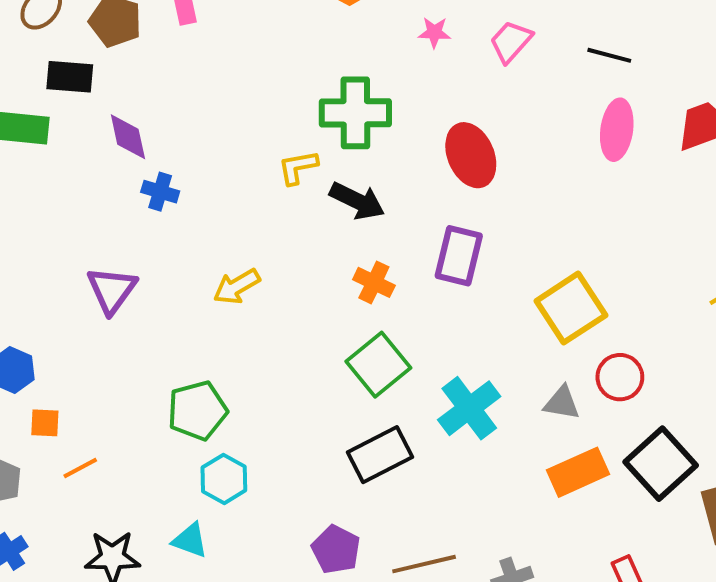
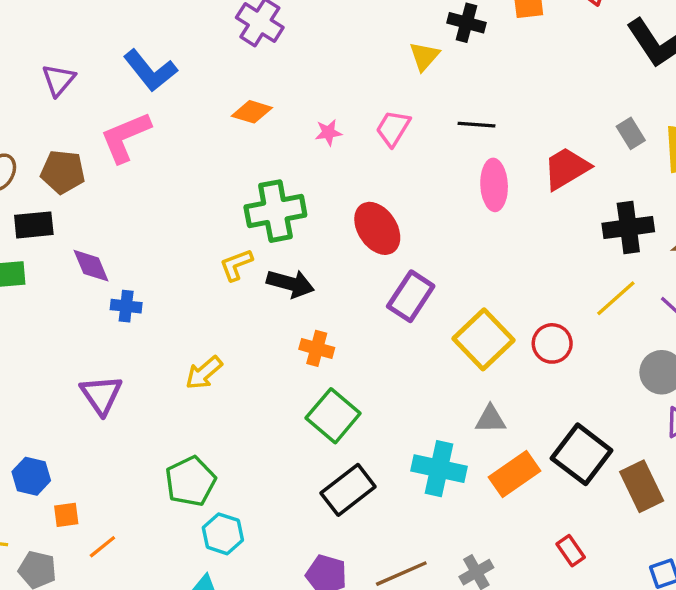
purple rectangle: (459, 256) -> (411, 296), moved, turned 30
red circle: (620, 377) -> (552, 343), moved
cyan cross: (469, 408) -> (439, 469), moved, turned -30

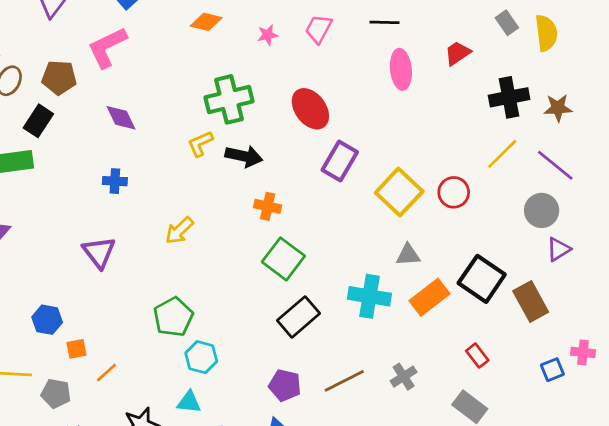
red trapezoid: (566, 168) -> (457, 53), size x0.7
black rectangle: (34, 225) -> (38, 121), turned -48
purple diamond: (91, 266) -> (121, 118), moved

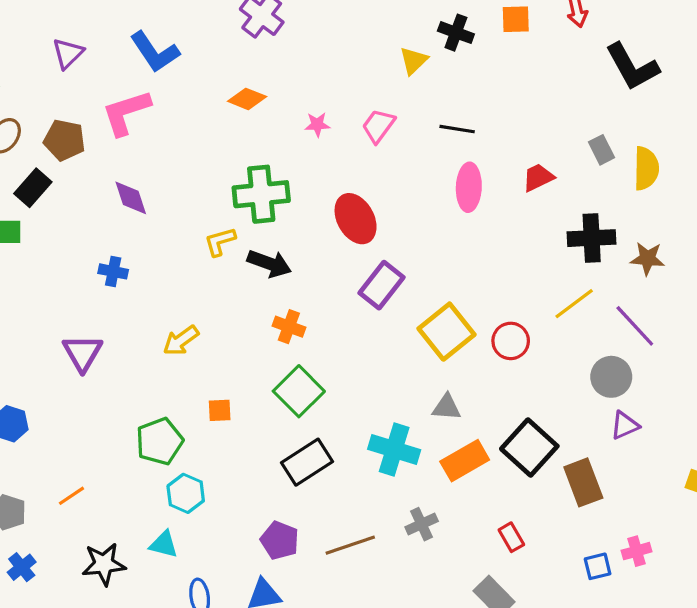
orange square: (76, 349) -> (220, 410), moved
pink cross: (583, 352) -> (637, 551), turned -30
gray cross: (404, 377) -> (422, 524), moved

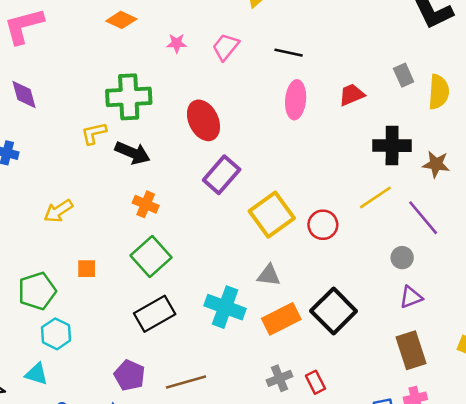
gray circle: (611, 377) -> (402, 258), size x0.7
brown rectangle: (583, 482) -> (411, 350), moved
gray cross: (422, 524) -> (280, 378), moved

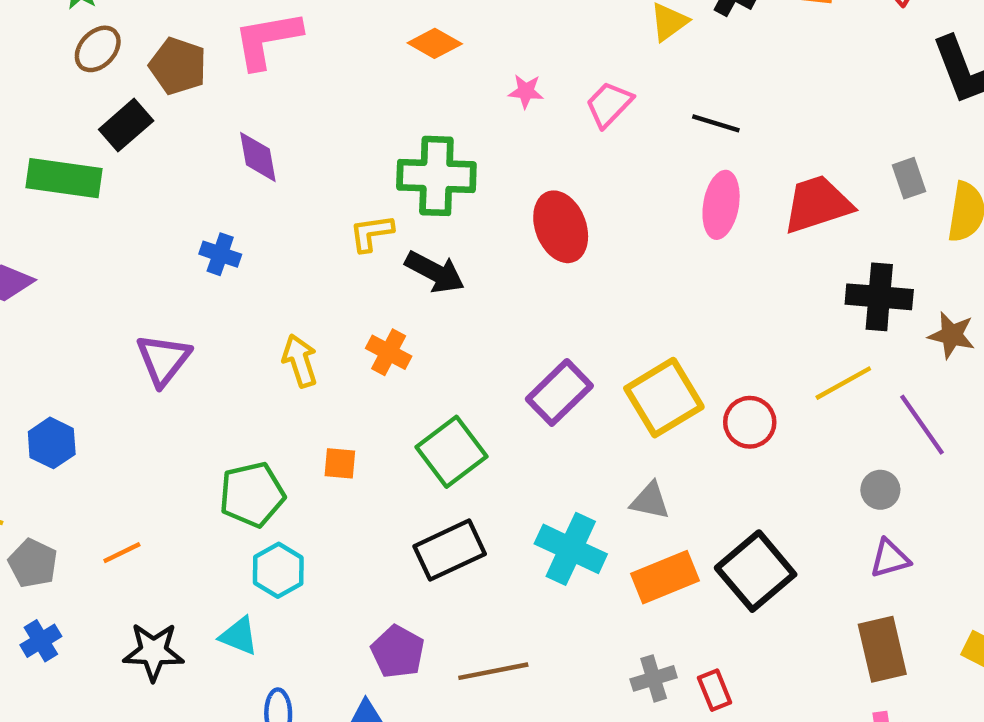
red trapezoid: (352, 95) -> (817, 204), size x1.6
purple rectangle: (222, 175) -> (559, 392), moved
orange cross: (146, 204) -> (389, 352), moved
yellow arrow: (58, 211) -> (300, 361), turned 100

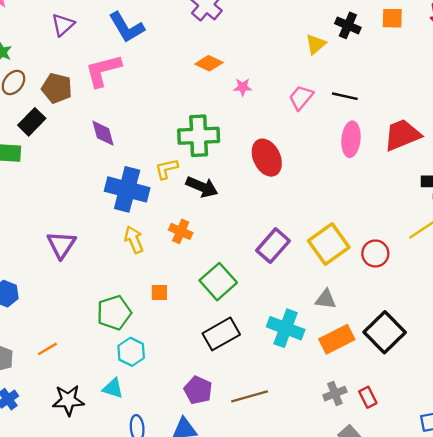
orange diamond: (435, 43) -> (209, 63), moved
pink trapezoid: (609, 104) -> (301, 98), moved
blue cross: (220, 254) -> (127, 189), moved, size x2.0

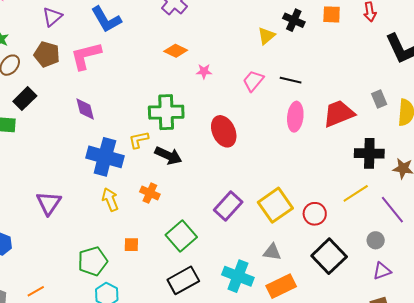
brown pentagon: (57, 88) -> (47, 54), moved
black square: (385, 332) -> (329, 256), moved

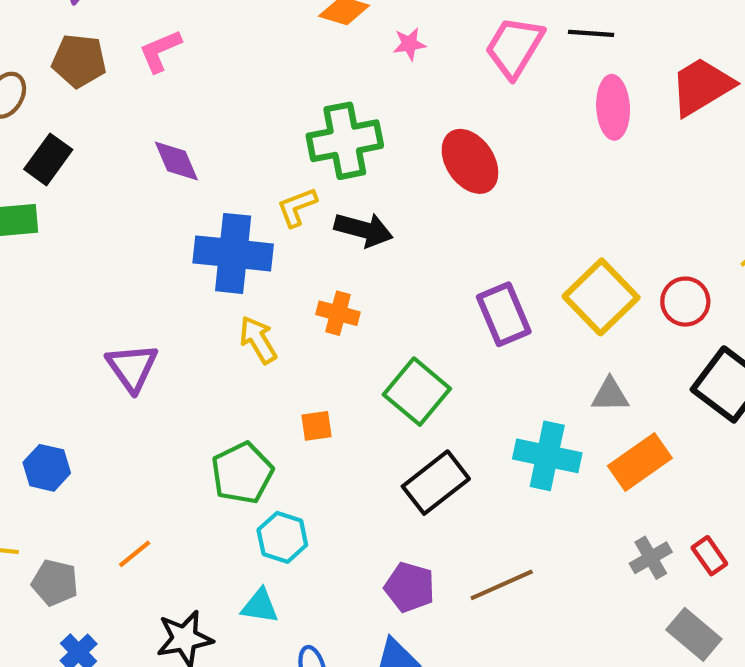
pink L-shape: (86, 56) -> (160, 51), size x0.7
pink trapezoid: (253, 81) -> (514, 47), size x1.4
purple rectangle: (228, 206) -> (504, 314), turned -56

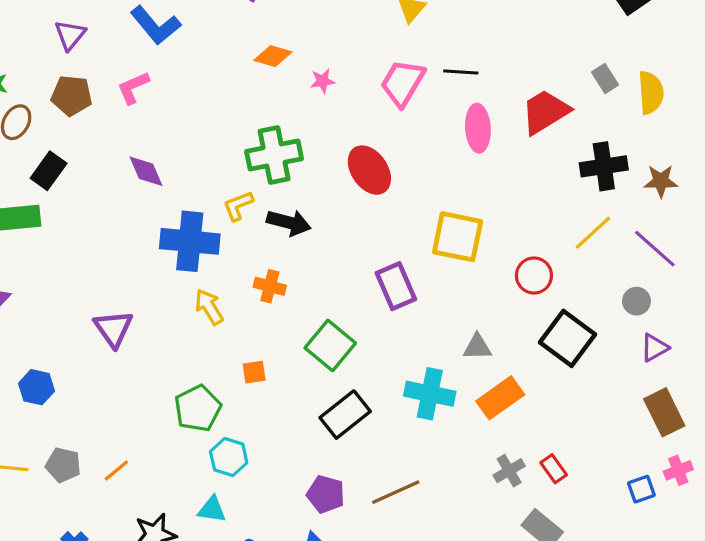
yellow square: (601, 297) -> (458, 237), moved, turned -34
blue hexagon: (47, 468) -> (37, 387), moved
gray pentagon: (55, 583) -> (63, 465), moved

